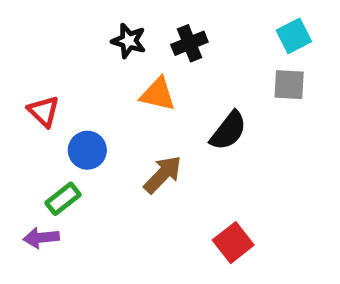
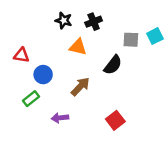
cyan square: (294, 36) -> (155, 36), moved
gray square: (289, 85) -> (131, 40), moved
red triangle: (44, 111) -> (21, 55), turned -35
purple arrow: (41, 238) -> (60, 118), moved

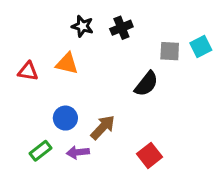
orange triangle: (78, 47) -> (67, 64), moved
blue circle: (43, 75) -> (65, 118), moved
brown arrow: (80, 87) -> (103, 127), moved
green rectangle: (31, 99) -> (40, 151), moved

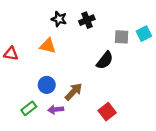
red triangle: (28, 71) -> (11, 54), moved

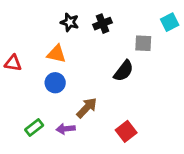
cyan square: (144, 34) -> (170, 22), moved
blue circle: (47, 85) -> (55, 83), moved

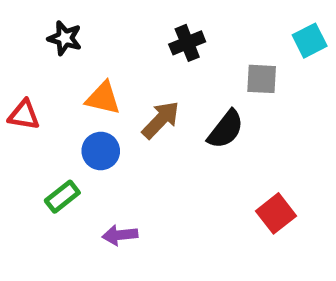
black star: (70, 22) -> (65, 38), moved
brown arrow: (87, 108) -> (161, 120), moved
green rectangle: (34, 127) -> (62, 197), moved
red square: (126, 131) -> (276, 213), moved

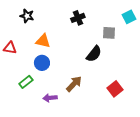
brown arrow: (161, 120) -> (74, 84), moved

